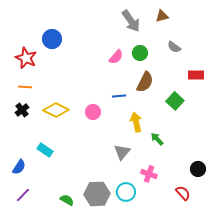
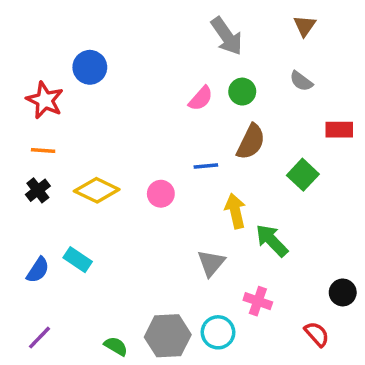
brown triangle: (162, 16) -> (305, 26), moved, turned -40
green arrow: (157, 139) -> (272, 241), size x1.5
blue semicircle: (19, 167) -> (38, 270), moved

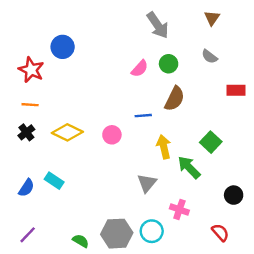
green square: (303, 175) -> (211, 142), moved
black circle: (343, 292) -> (234, 195), moved

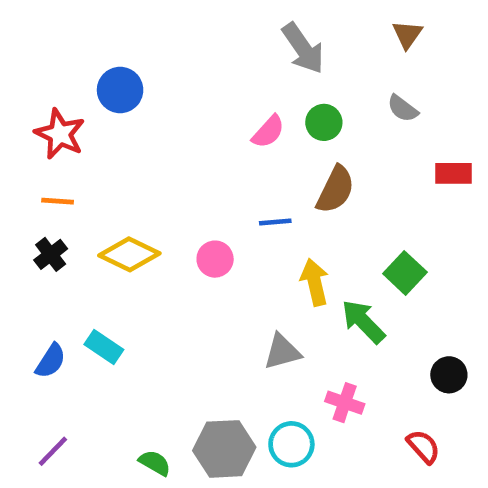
gray triangle: (147, 183) -> (282, 352), turned 35

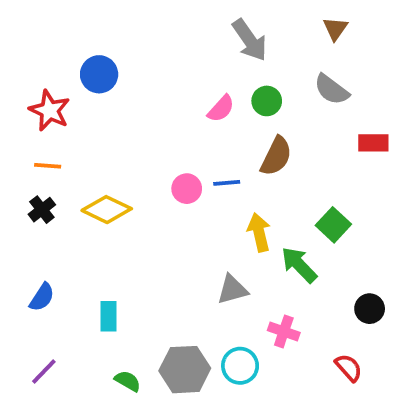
gray semicircle: (403, 109) -> (331, 90), size x1.4
pink circle: (215, 259) -> (187, 189), moved
cyan rectangle: (104, 347) -> (109, 316), moved, turned 56

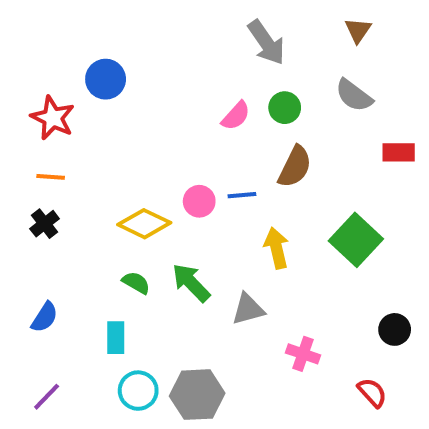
yellow diamond: (107, 210) -> (144, 224), moved
green square: (333, 225) -> (356, 240), size x1.4
green arrow: (299, 265) -> (191, 283), moved
cyan circle: (240, 366) -> (138, 391), moved
green semicircle: (128, 381) -> (136, 283), moved

